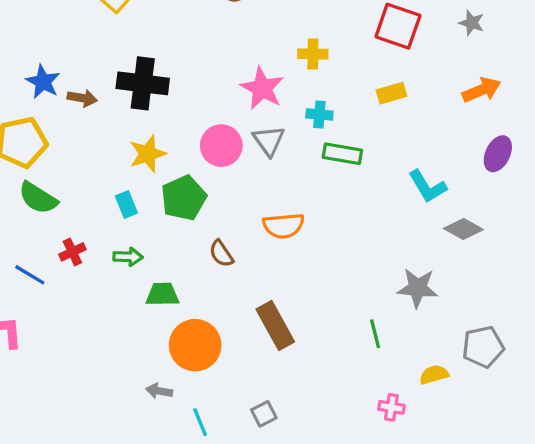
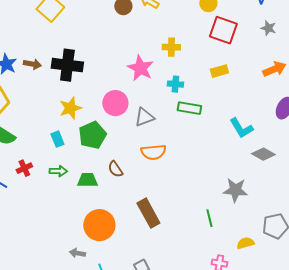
brown arrow: (82, 98) -> (32, 64), moved
gray triangle: (269, 141) -> (144, 117), moved, turned 45
green trapezoid: (162, 294) -> (87, 180), moved

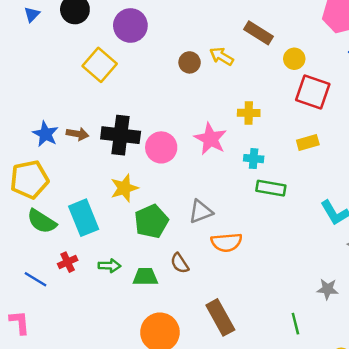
pink circle: (115, 103) -> (161, 147), moved
gray triangle: (144, 117) -> (201, 212), moved
cyan rectangle: (57, 139) -> (84, 218), moved, size x1.8
gray star: (235, 190) -> (328, 289), size x0.7

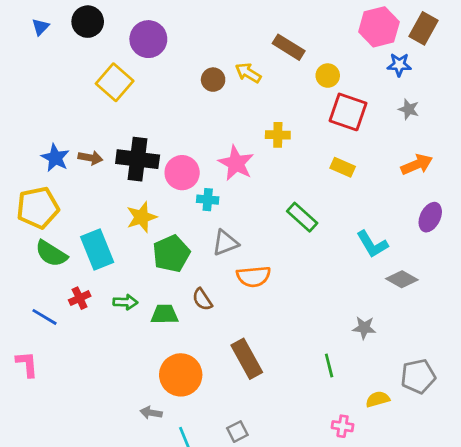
yellow rectangle: (308, 143) -> (343, 167), turned 40
cyan cross: (254, 159) -> (208, 200), moved
green rectangle: (271, 188) -> (302, 217), turned 32

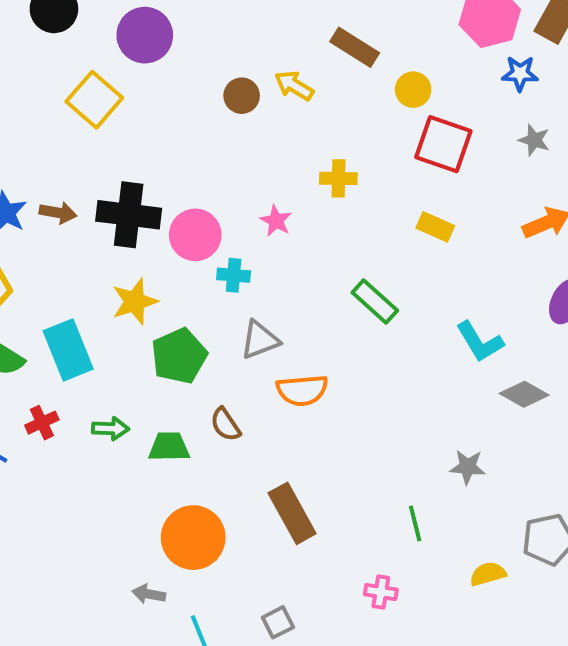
pink star: (236, 163) -> (276, 221), size x0.6
pink cross: (343, 426) -> (381, 592), moved

